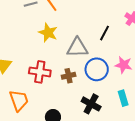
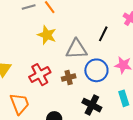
red cross: (40, 72) -> (40, 75), turned -35

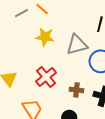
brown cross: (69, 77) -> (76, 90), moved, turned 32

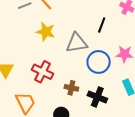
red cross: (46, 77) -> (42, 72), turned -30

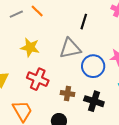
black line: (102, 25) -> (84, 22), moved
yellow star: (46, 32) -> (30, 47), moved

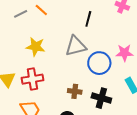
red cross: (38, 79) -> (32, 79), moved, turned -30

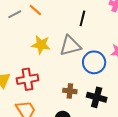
yellow star: (36, 47) -> (41, 45), moved

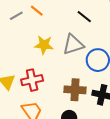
black line: (82, 18) -> (84, 17), turned -63
brown cross: (70, 91) -> (75, 90), size x1.5

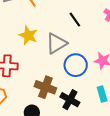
gray triangle: (73, 45) -> (56, 43), turned -30

